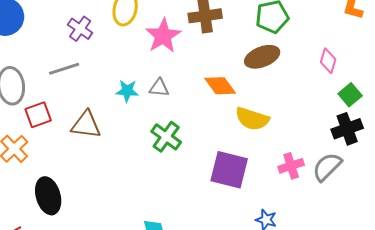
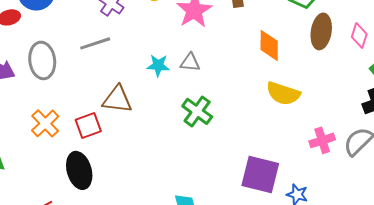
brown ellipse: (262, 57) -> (321, 31), moved, turned -60
orange diamond: (220, 86) -> (269, 45), moved, turned 36
red square: (38, 115) -> (88, 125), moved
purple square: (229, 170) -> (260, 174), moved

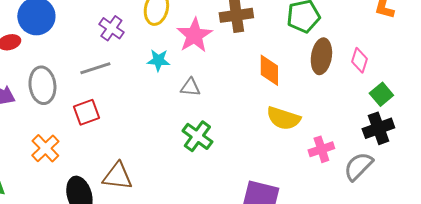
cyan star: (158, 65) -> (158, 60), moved
brown triangle: (117, 99) -> (117, 176), moved
red square: (88, 125) -> (86, 112), moved
pink cross: (322, 140) -> (321, 149), moved

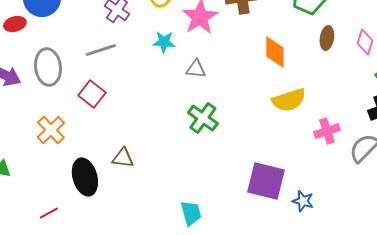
brown ellipse: (321, 56) -> (327, 38), size x0.7
red square: (86, 112) -> (92, 94), turned -32
yellow semicircle: (283, 118) -> (289, 100), turned -36
brown triangle: (117, 176) -> (123, 158), size x0.7

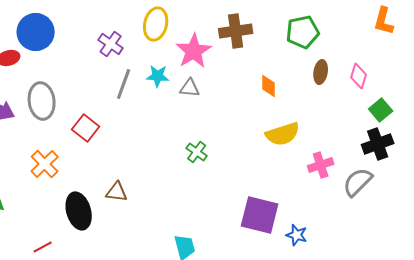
gray line: (101, 50) -> (124, 84), moved, turned -52
orange diamond: (275, 52) -> (269, 86), size x0.7
gray triangle: (196, 69) -> (190, 88), moved
green cross: (203, 118) -> (197, 152), size x0.7

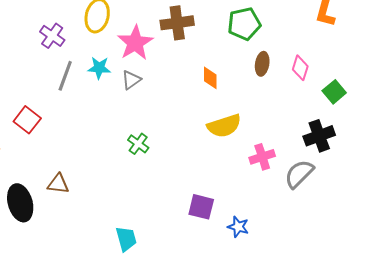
gray triangle: (190, 88) -> (131, 80), turned -40
green square: (381, 110) -> (334, 92), moved
purple square: (260, 215) -> (201, 207), size x0.7

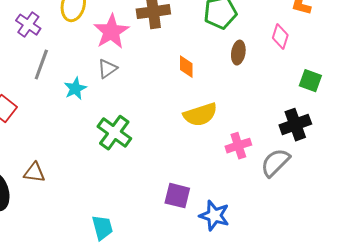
cyan star: (99, 68) -> (75, 89), moved, turned -30
pink diamond: (300, 68) -> (280, 37), moved
green square: (334, 92) -> (310, 81), turned -30
green cross: (138, 144) -> (114, 133), size x1.6
blue star: (238, 227) -> (214, 216), size x1.4

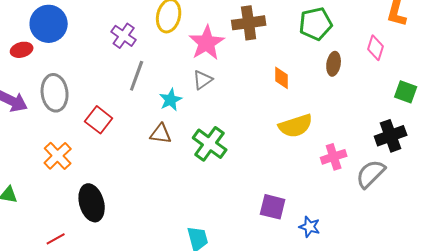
brown triangle: (34, 173) -> (161, 134), moved
blue star: (214, 216) -> (310, 227), size x0.7

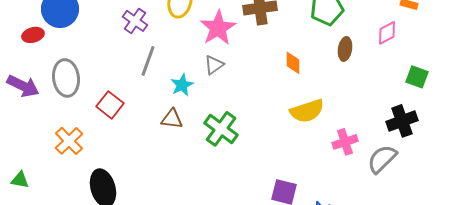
pink diamond: (376, 48) -> (387, 33), turned 45

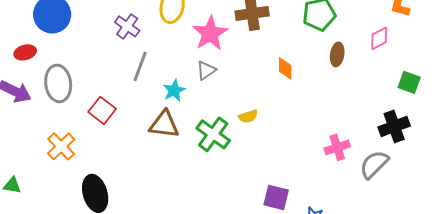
red ellipse: (33, 35) -> (25, 52), moved
yellow semicircle: (307, 111) -> (248, 116), moved, size x0.6
brown triangle: (172, 119) -> (164, 124), size x1.4

